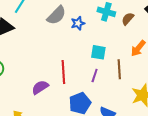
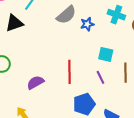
purple line: (95, 76) -> (100, 77), turned -48
purple semicircle: (40, 87) -> (35, 82), moved

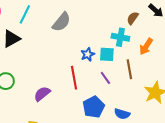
cyan cross: (116, 15) -> (120, 37), moved
blue star: (87, 24) -> (88, 54), moved

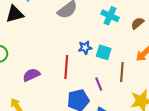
cyan cross: (120, 37) -> (110, 16), moved
purple line: (105, 78) -> (99, 84), moved

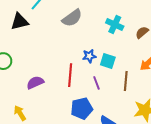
purple line: (99, 84) -> (96, 83), moved

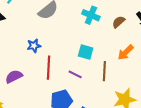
blue star: (89, 56) -> (34, 46), moved
purple line: (96, 83) -> (75, 74), turned -40

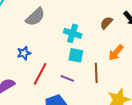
cyan cross: (91, 15) -> (73, 33), moved
red line: (49, 68) -> (40, 74), turned 30

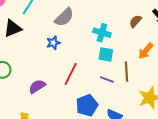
blue star: (24, 53) -> (53, 43), moved
purple line: (67, 78) -> (107, 79), moved

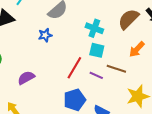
brown semicircle: (135, 21) -> (129, 19), size x1.6
brown line: (127, 72) -> (116, 69), turned -72
red line: (71, 74) -> (74, 68), moved

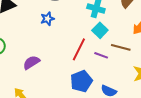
cyan square: (97, 50) -> (100, 30), turned 35

